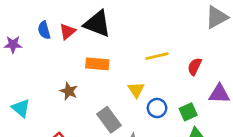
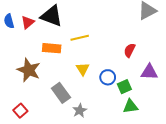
yellow line: (157, 56) -> (80, 38), moved
brown star: (69, 91) -> (29, 70), size x1.6
blue circle: (157, 108) -> (108, 77), moved

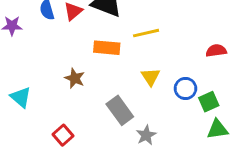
red semicircle: (130, 50) -> (216, 51), turned 56
brown star: (29, 70) -> (75, 78), size x0.6

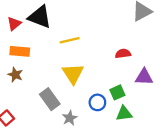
orange rectangle: (107, 48) -> (20, 51), moved
yellow triangle: (150, 77) -> (73, 74), size x1.5
blue circle: (185, 88) -> (97, 102), moved

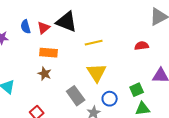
red semicircle: (123, 54) -> (142, 46), moved
blue circle: (97, 102) -> (110, 99), moved

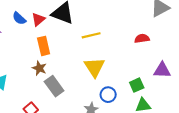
blue semicircle: (26, 27) -> (19, 18), turned -32
orange rectangle: (49, 53) -> (44, 46), turned 72
gray rectangle: (76, 96) -> (54, 86), moved

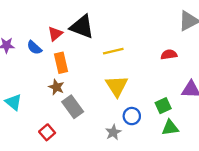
blue semicircle: (19, 18) -> (34, 48), moved

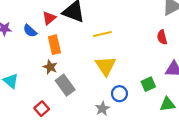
red semicircle: (169, 55) -> (162, 37), moved, turned -96
green triangle: (170, 128) -> (167, 104), moved

